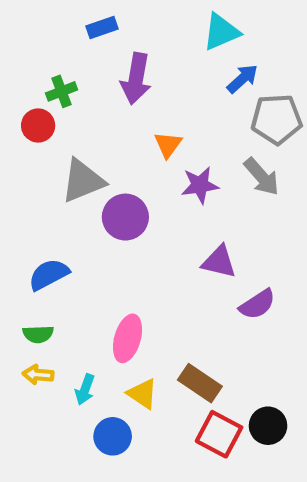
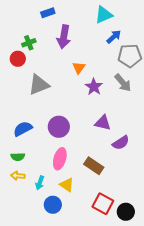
purple star: (200, 185) -> (94, 87), turned -30
purple circle: (125, 217) -> (59, 127), moved
brown rectangle: (200, 383) -> (94, 166), moved
black circle: (268, 426) -> (126, 212), moved

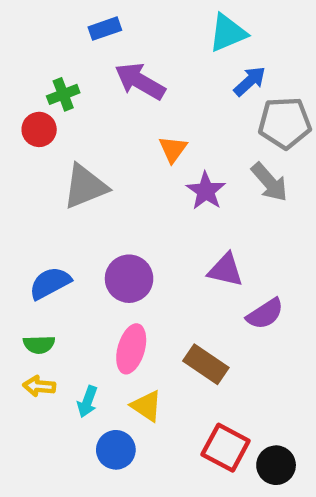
purple arrow: (64, 37) -> (140, 81), turned 110

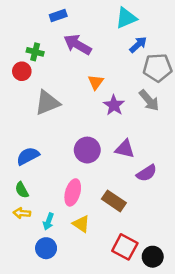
green cross: (63, 94) -> (35, 52), turned 35
purple circle: (129, 279) -> (87, 150), moved
green semicircle: (39, 344) -> (22, 190), turned 63
blue circle: (116, 450) -> (46, 248), moved

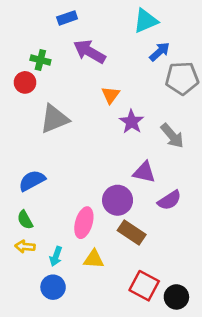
gray arrow: (149, 100) -> (172, 136), moved
purple circle: (87, 150) -> (118, 200), moved
yellow triangle: (81, 224) -> (94, 259), turned -30

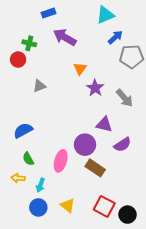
gray triangle: (54, 119) -> (39, 86), size x0.6
green semicircle: (25, 220) -> (28, 159), moved
yellow triangle: (94, 259) -> (68, 205), moved, turned 35

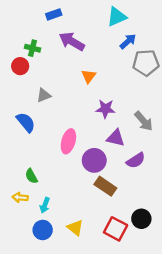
purple star: (95, 88) -> (105, 109), moved, turned -30
gray arrow: (124, 98) -> (144, 121), moved
blue semicircle: (23, 130) -> (26, 122), moved, turned 78
pink ellipse: (61, 161) -> (68, 141), moved
black circle: (128, 215) -> (141, 219), moved

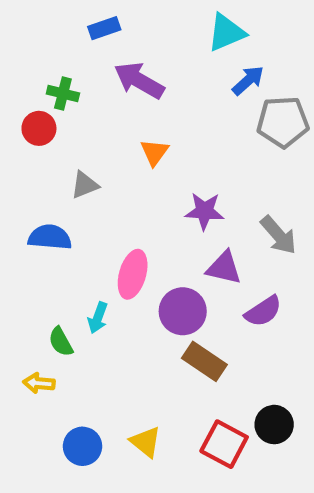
orange triangle: (89, 76) -> (154, 152), moved
blue semicircle: (26, 122) -> (50, 237), turned -45
cyan arrow: (45, 205) -> (98, 318), moved

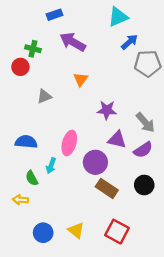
blue semicircle: (50, 237) -> (26, 142), moved
purple semicircle: (263, 311) -> (143, 150), moved
black circle: (274, 425) -> (144, 185), moved

